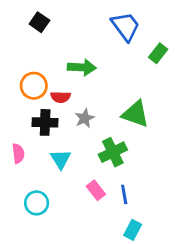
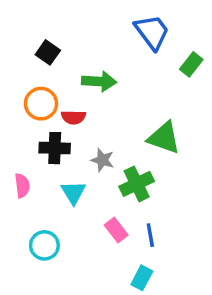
black square: (39, 22) -> (48, 52), moved
gray star: (85, 118) -> (102, 160), moved, turned -30
cyan rectangle: (133, 230) -> (142, 278), moved

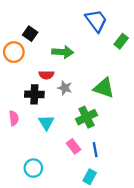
orange circle: (41, 104) -> (14, 52), moved
gray star: (102, 160) -> (65, 88), moved
cyan circle: (44, 245) -> (33, 168), moved

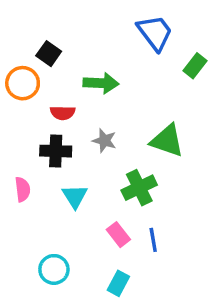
red semicircle: (46, 75) -> (63, 113), moved
cyan rectangle: (90, 177) -> (118, 283), moved

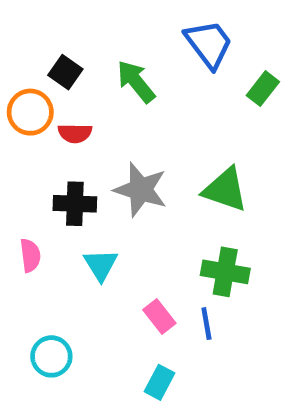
green arrow: (101, 83) -> (136, 82), moved, turned -132
red semicircle: (63, 113) -> (75, 133), moved
gray star: (104, 141) -> (141, 190), size x1.6
green cross: (139, 188) -> (225, 272), moved, turned 36
cyan circle: (54, 269) -> (51, 356), moved

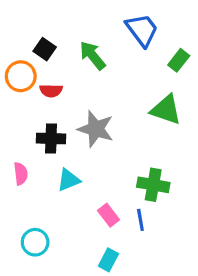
green triangle: (225, 190) -> (166, 110), moved
cyan triangle: (101, 265) -> (69, 180), turned 40

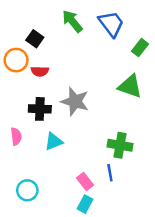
green arrow: (93, 55) -> (72, 21), moved
pink rectangle: (108, 215) -> (85, 182), moved

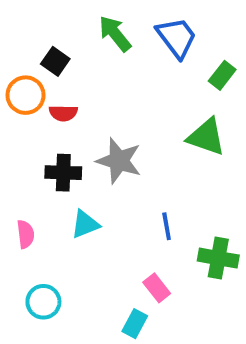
pink semicircle: (16, 136) -> (26, 234), moved
green cross: (120, 145) -> (218, 258), moved
blue line: (110, 173) -> (167, 226), moved
pink rectangle: (85, 182) -> (157, 288), moved

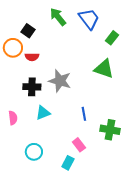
cyan circle: (43, 302) -> (34, 152), moved

